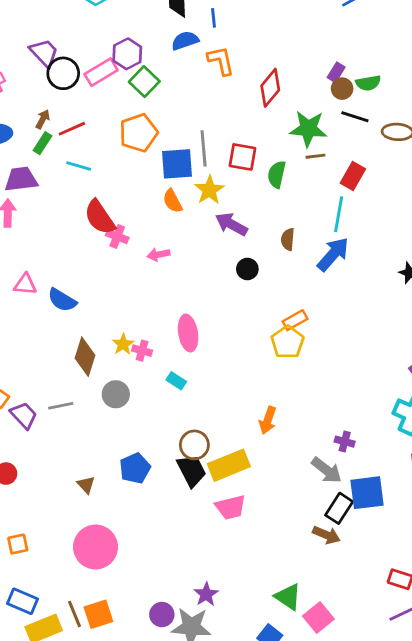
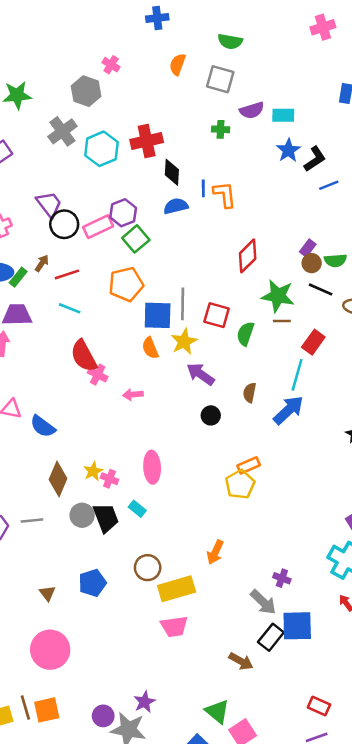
orange L-shape: (221, 61) -> (225, 195), moved
green rectangle: (42, 143) -> (18, 277), moved
black trapezoid: (191, 471) -> (106, 518), moved
brown arrow: (326, 535) -> (241, 661), moved

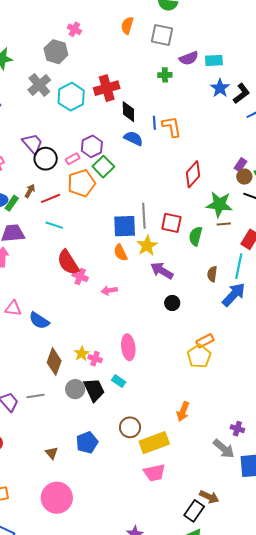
blue semicircle: (176, 206) -> (133, 138), turned 42
pink rectangle: (98, 227) -> (73, 159), size x0.6
orange pentagon: (126, 284) -> (81, 183), moved
brown semicircle: (250, 393) -> (212, 274), moved
black rectangle: (271, 637) -> (194, 511), moved

